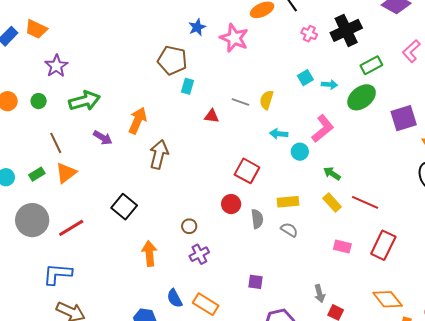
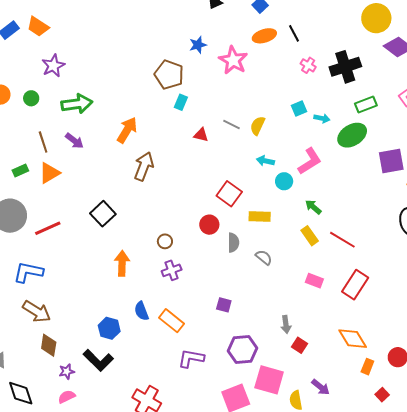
purple arrow: (103, 138) -> (74, 141), moved
yellow rectangle: (288, 202) -> (260, 217), moved

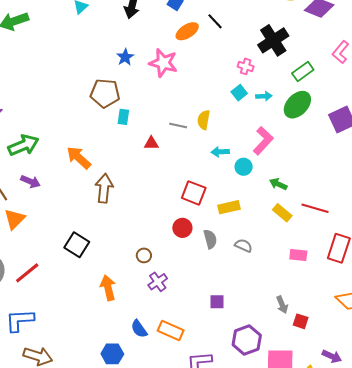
pink cross: (308, 65) -> (246, 66), moved
orange arrow: (127, 130) -> (79, 158), turned -64

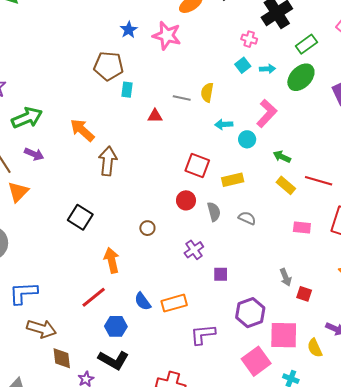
red line: (27, 273) -> (94, 297), moved
purple cross: (158, 282) -> (194, 250), moved
orange rectangle: (171, 330) -> (174, 303), turned -40

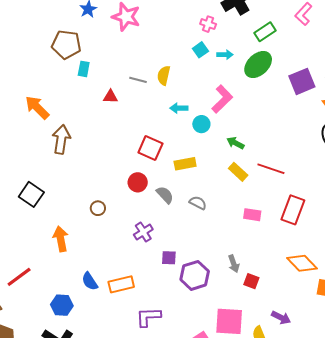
gray semicircle: (214, 212) -> (165, 195), turned -30
red line: (94, 297) -> (19, 277), moved
purple hexagon: (250, 313) -> (195, 275), moved

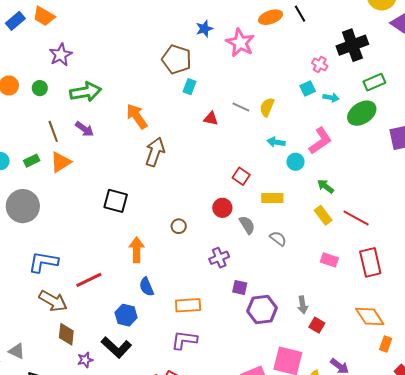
red square: (150, 148) -> (241, 176), size x0.7
black square: (31, 194) -> (116, 201), turned -30
red rectangle: (293, 210) -> (370, 262), turned -44
blue semicircle: (90, 281) -> (147, 287), moved
purple L-shape: (148, 317) -> (184, 340), moved

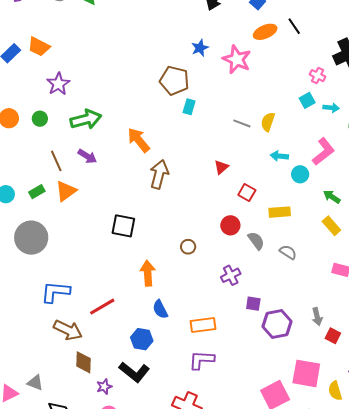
red triangle: (211, 119) -> (221, 167), moved, turned -49

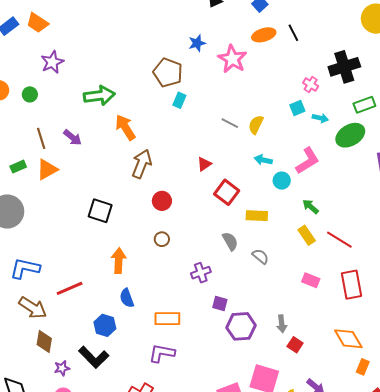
green arrow: (86, 119) -> (99, 96), moved
red square: (247, 193) -> (227, 192), size x1.4
red circle: (230, 225) -> (162, 201), moved

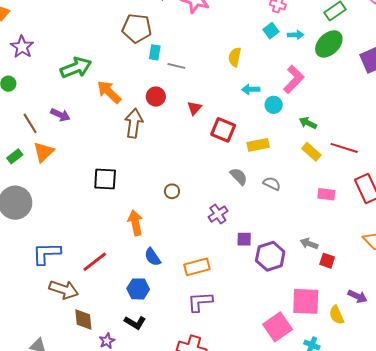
gray line: (230, 123) -> (176, 66), moved
red circle: (162, 201) -> (156, 97), moved
gray arrow: (282, 324) -> (309, 244), turned 132
black L-shape: (94, 357) -> (135, 322), size x0.7

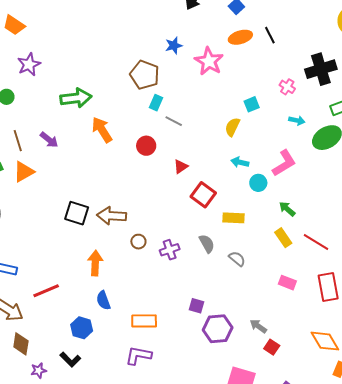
cyan square: (271, 31) -> (252, 104), moved
brown arrow: (134, 123) -> (112, 216), moved, turned -108
purple cross: (218, 214) -> (170, 250), moved

